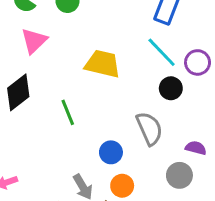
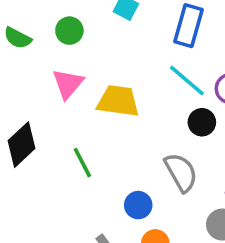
pink triangle: (34, 41) -> (68, 84), moved

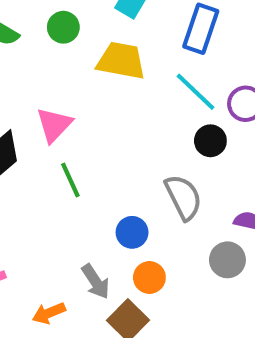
pink triangle: (68, 84) -> (54, 125), moved
yellow trapezoid: (118, 101) -> (121, 61), moved

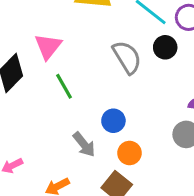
gray semicircle: (183, 197) -> (127, 57), moved
gray arrow: (96, 282) -> (84, 144), moved

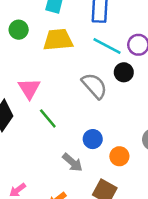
orange circle: (129, 153) -> (119, 156), moved

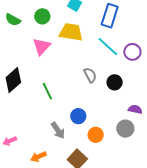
black circle: (124, 72) -> (115, 82), moved
gray semicircle: (94, 86) -> (90, 75), size x0.7
pink triangle: (29, 89) -> (42, 46), moved

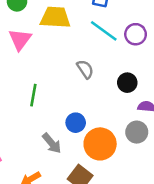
black circle: (115, 82) -> (127, 83), moved
green line: (47, 91) -> (33, 95), turned 42
orange circle: (96, 135) -> (100, 144), size x1.6

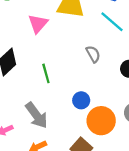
green line: (33, 95) -> (46, 73), turned -30
gray arrow: (52, 143) -> (37, 115), moved, size x1.4

